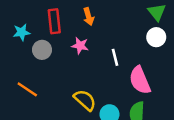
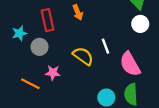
pink star: (80, 46) -> (53, 73), moved
yellow semicircle: (85, 100) -> (83, 56), moved

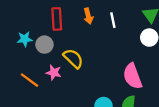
cyan star: (19, 33) -> (25, 39), moved
white line: (105, 46) -> (113, 20), moved
yellow semicircle: (83, 56) -> (73, 58), moved

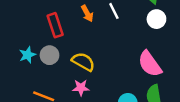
pink star: (54, 73) -> (81, 88), moved

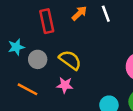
orange arrow: (87, 13) -> (79, 13), turned -112
gray circle: (50, 55) -> (38, 59), moved

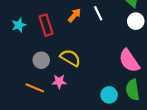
cyan star: (16, 47) -> (19, 25), moved
pink star: (65, 85) -> (59, 82), moved

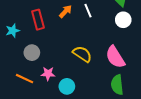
cyan star: (19, 25) -> (13, 31), moved
yellow semicircle: (70, 58) -> (82, 54), moved
cyan circle: (109, 95) -> (67, 86), moved

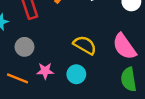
cyan circle: (67, 86) -> (76, 74), moved

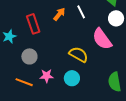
pink semicircle: (124, 46) -> (102, 39), moved

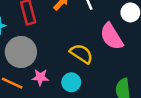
gray circle: (29, 56) -> (21, 52), size x1.6

